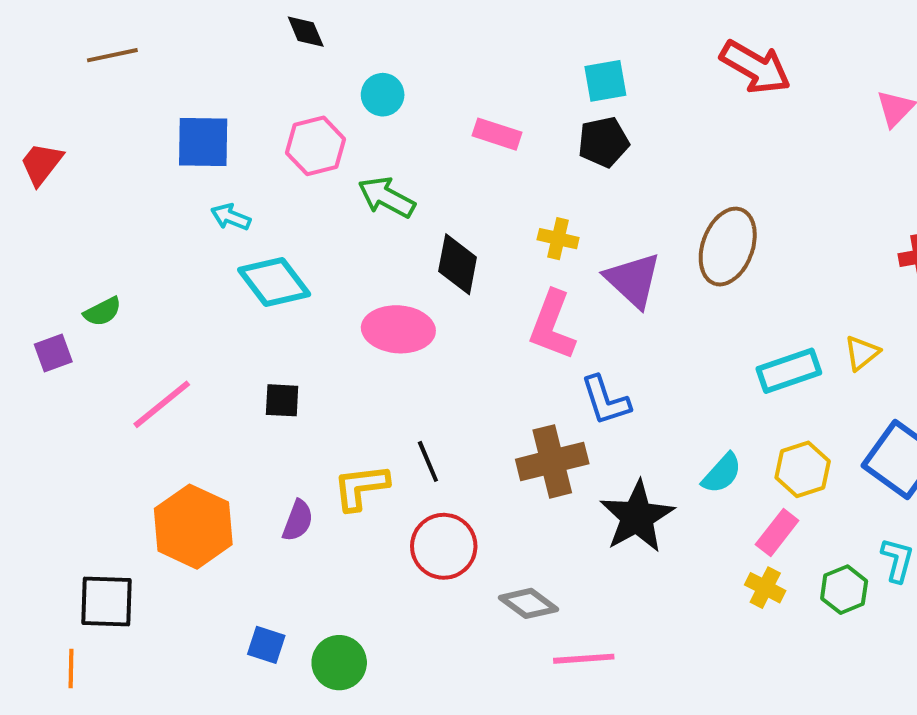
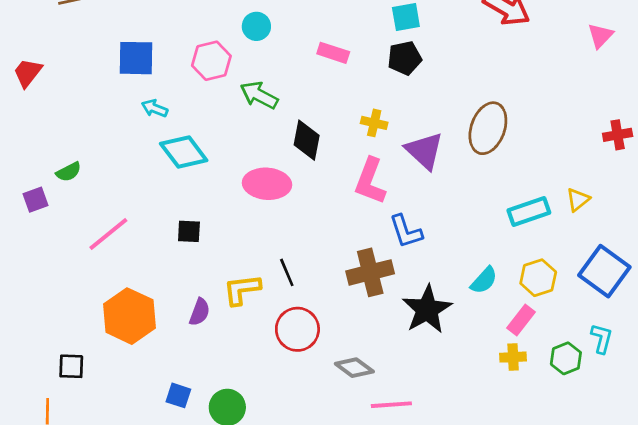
yellow cross: (765, 588) -> (513, 357), turned -30
black square: (106, 601) -> (71, 366), size x0.7

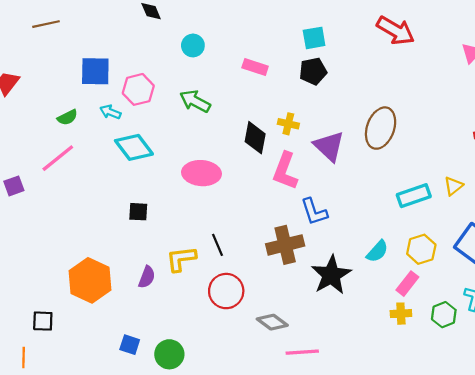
pink hexagon: (211, 61) -> (138, 89), moved
black diamond: (307, 140) -> (255, 138), moved
green semicircle: (69, 172) -> (67, 117), moved
pink line: (108, 234) -> (58, 158), moved

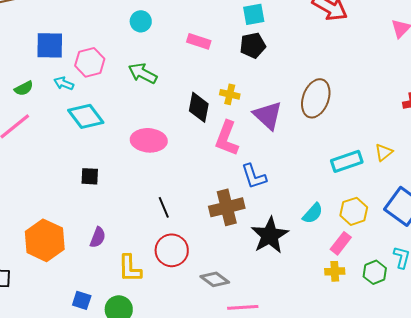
yellow L-shape: (181, 259) -> (130, 268), moved, turned -84

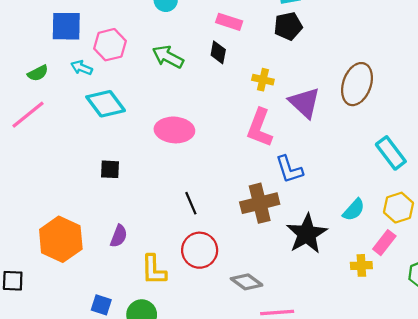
black diamond: (199, 107) -> (218, 52), moved, size x0.7
cyan rectangle: (347, 161) -> (391, 153), turned 72
yellow cross: (335, 271) -> (361, 265), moved

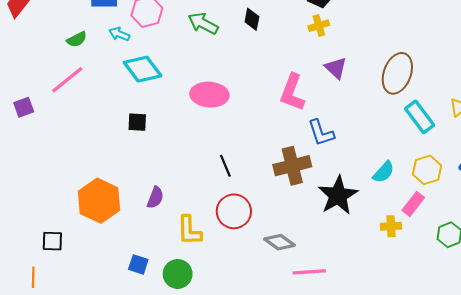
yellow cross: (263, 80) -> (319, 26), moved, turned -30
brown ellipse: (357, 84) -> (397, 73), moved
purple triangle: (305, 103) -> (336, 68), size x0.7
black square: (110, 169) -> (137, 122), moved

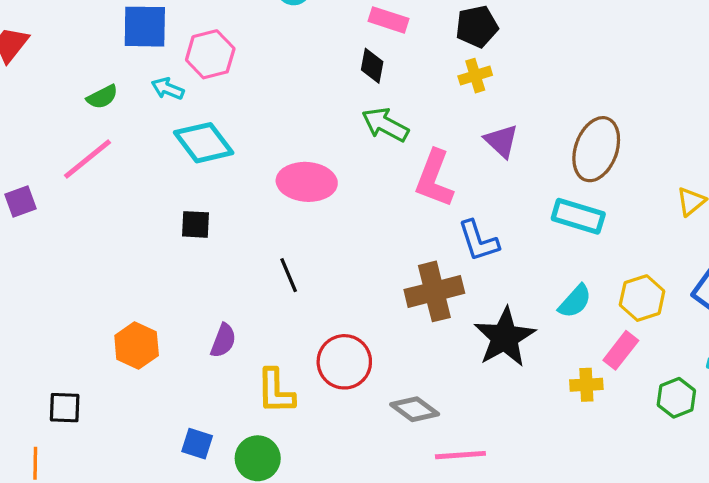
green arrow: (203, 23) -> (385, 125), moved
cyan rectangle: (420, 117) -> (578, 216), moved, turned -36
black line: (225, 166) -> (289, 275), moved
orange hexagon: (99, 201) -> (137, 345), size x0.7

